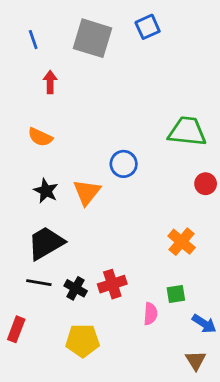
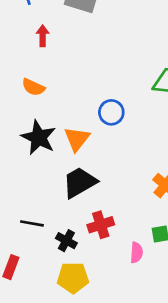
black star: (46, 191) -> (39, 137), size x1.5
black trapezoid: (46, 243) -> (80, 182), moved
black cross: (76, 288) -> (66, 241), moved

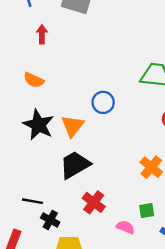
red cross: (101, 225) -> (94, 202), turned -35
black cross: (66, 241) -> (50, 220), moved
pink semicircle: (136, 253) -> (125, 227), turned -72

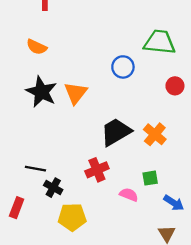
blue circle: (103, 102) -> (123, 67), moved
black trapezoid: (75, 165) -> (116, 132), moved
red cross: (94, 202) -> (97, 170), turned 30

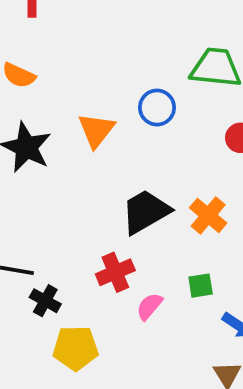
orange triangle: (76, 93) -> (96, 130), moved
pink semicircle: (129, 195) -> (149, 306), moved, turned -72

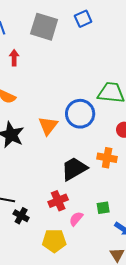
blue circle: (157, 108) -> (80, 114), size x1.5
orange cross: (208, 215) -> (107, 158), moved, turned -30
yellow pentagon: (76, 348) -> (54, 241), moved

